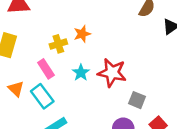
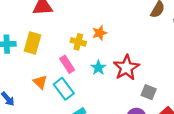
yellow cross: (58, 44) -> (78, 42), turned 32
red star: (112, 73) -> (126, 68), turned 30

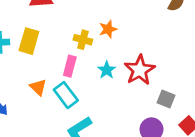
pink rectangle: (67, 64) -> (70, 66), turned 48

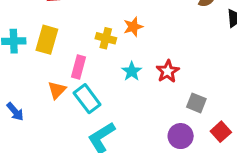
pink rectangle: (70, 66) -> (78, 67), moved
red star: (140, 70) -> (168, 71), size x0.7
orange triangle: (38, 87) -> (57, 90), turned 30

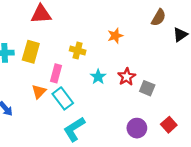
orange star: (133, 27) -> (115, 36), moved
gray square: (196, 103) -> (147, 88), moved

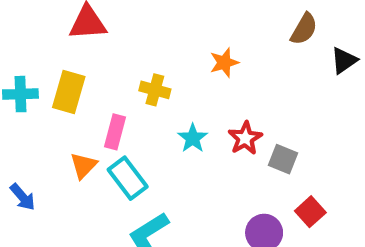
red square: (169, 125) -> (310, 212), moved

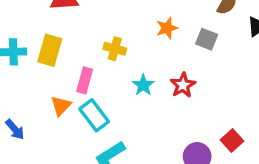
gray square: (283, 159) -> (207, 39), moved

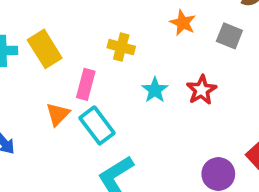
orange star: (167, 28) -> (183, 23), turned -30
yellow rectangle: (50, 50) -> (45, 49), turned -48

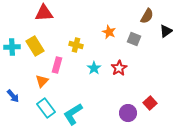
cyan rectangle: (97, 125) -> (46, 108), moved

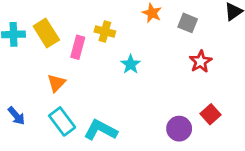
pink rectangle: (57, 65) -> (78, 47), moved
red star: (119, 68) -> (201, 62), moved
blue arrow: (13, 96) -> (16, 116), moved
cyan L-shape: (73, 114) -> (101, 130), turned 60

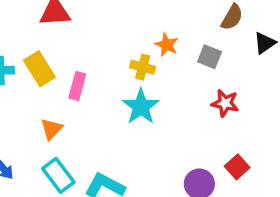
yellow cross: (105, 32) -> (143, 67), moved
red star: (201, 62) -> (225, 103), turned -30
cyan star: (131, 64) -> (141, 107), size x1.5

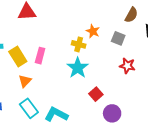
yellow rectangle: (39, 69) -> (18, 57), moved
red square: (237, 167) -> (96, 94), moved

